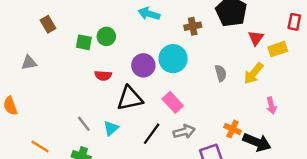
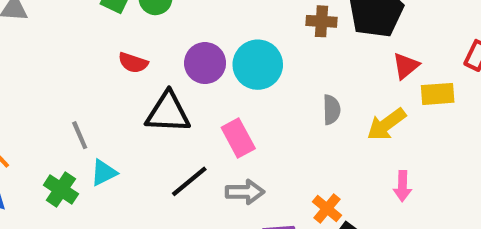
brown cross: (193, 26) -> (321, 21), moved
cyan triangle: (111, 128) -> (104, 173), moved

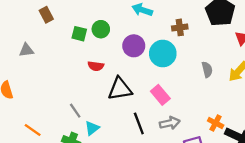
brown cross: (321, 21) -> (180, 27), moved
purple circle: (205, 63) -> (134, 46), moved
black line: (189, 181) -> (139, 123), turned -60

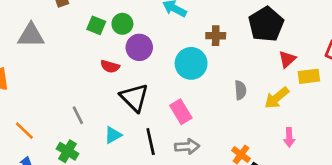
purple circle: (134, 46) -> (139, 47), moved
gray triangle: (26, 50) -> (31, 35), size x1.5
black triangle: (120, 89) -> (134, 98), turned 45
cyan triangle: (92, 128) -> (113, 135), moved

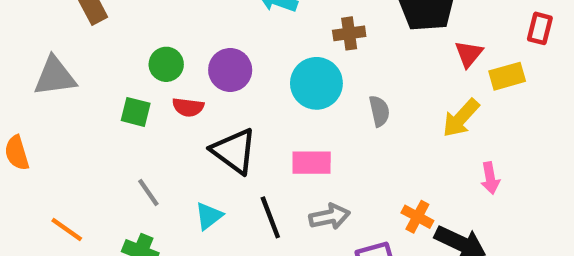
green circle: (122, 24) -> (166, 64), moved
green square: (96, 25) -> (136, 112), moved
gray semicircle: (240, 90) -> (379, 111), moved
pink rectangle: (181, 112) -> (312, 163), turned -50

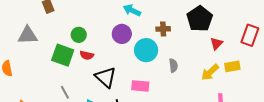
red rectangle: (540, 28) -> (250, 35), size x1.5
purple circle: (230, 70) -> (122, 34), moved
yellow rectangle: (507, 76) -> (232, 66), moved
green square: (136, 112) -> (63, 55), size x1.6

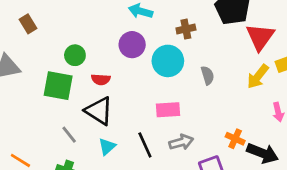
red triangle: (216, 44) -> (260, 37), size x1.6
red semicircle: (87, 55) -> (101, 79), moved
black triangle: (106, 77) -> (99, 111), moved

